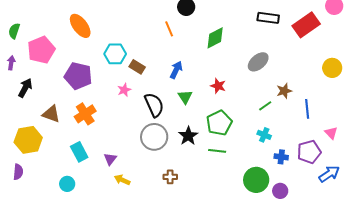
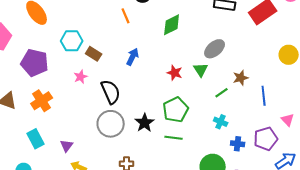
green triangle: (185, 97) -> (201, 70), moved

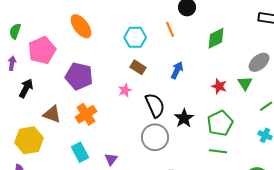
cyan hexagon: (72, 41) -> (135, 37), moved
black star: (145, 123) -> (184, 118), moved

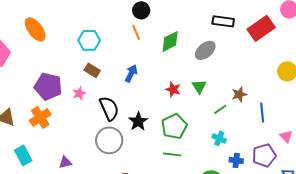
orange line: (170, 29) -> (136, 32), moved
gray ellipse: (259, 62) -> (205, 50), moved
purple pentagon: (79, 76) -> (48, 86), moved
cyan rectangle: (80, 152) -> (23, 155), moved
purple triangle: (111, 159) -> (65, 162), turned 40

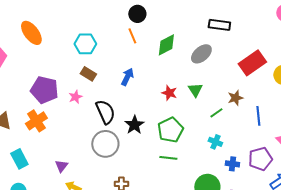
red rectangle: (261, 28) -> (252, 63), moved
purple triangle: (65, 162) -> (61, 166), turned -40

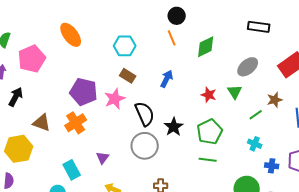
gray ellipse: (201, 54) -> (248, 67), moved
pink star: (75, 97) -> (115, 99), size x1.5
cyan rectangle: (19, 159) -> (72, 170), moved
purple triangle: (61, 166) -> (103, 158), moved

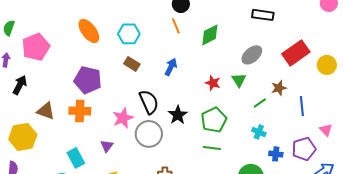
orange ellipse: (71, 35) -> (89, 31), moved
pink star: (115, 99) -> (123, 118), moved
orange cross: (76, 123) -> (80, 111), turned 35

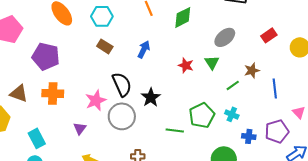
red rectangle: (296, 53) -> (269, 35), size x0.6
purple pentagon: (88, 80) -> (46, 56), moved
green pentagon: (214, 120) -> (202, 115), moved
green line: (212, 148) -> (175, 130), moved
cyan rectangle: (76, 158) -> (37, 138), moved

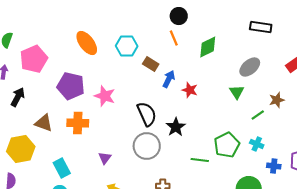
brown rectangle: (105, 46) -> (151, 64), moved
red star: (186, 65) -> (190, 90), moved
pink star: (96, 100) -> (105, 96), moved, turned -30

